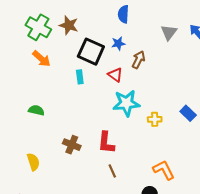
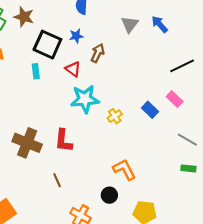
yellow cross: (155, 119) -> (115, 116), turned -32
brown cross: (72, 145) -> (27, 143), size x1.5
brown line: (112, 171) -> (57, 180), moved

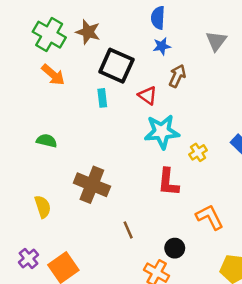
blue star: (76, 36) -> (162, 46), moved
red L-shape: (63, 141) -> (168, 182), moved
black circle: (109, 195) -> (175, 248), moved

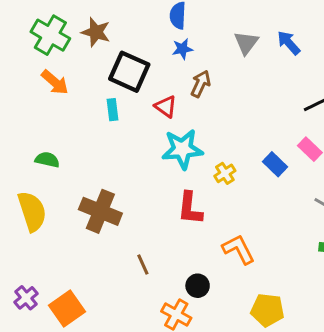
yellow semicircle: (43, 207) -> (32, 211), moved, size x1.5

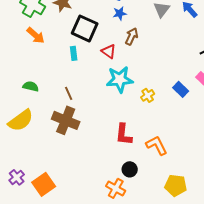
red L-shape: (190, 208) -> (124, 134), moved
yellow semicircle: (32, 211) -> (21, 120), turned 72
brown line: (143, 264) -> (69, 93), moved

